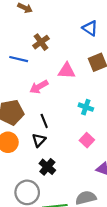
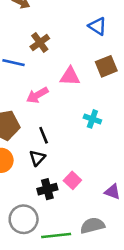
pink square: (87, 140) -> (72, 180), moved
black cross: (47, 167) -> (47, 189), turned 35

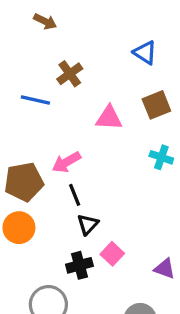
pink arrow: (37, 95) -> (66, 162), moved
cyan cross: (92, 119) -> (161, 157), moved
black triangle: (37, 158) -> (88, 224), moved

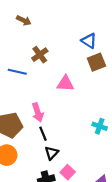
brown square: (156, 105) -> (96, 62), moved
cyan cross: (161, 157) -> (100, 126), moved
pink arrow: (66, 162) -> (38, 112), turned -78

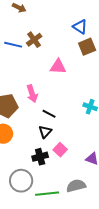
blue line: (17, 72) -> (13, 45), moved
black line: (43, 134) -> (49, 114), moved, turned -40

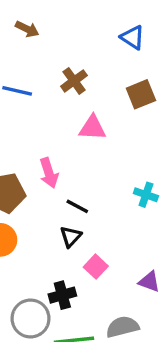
blue triangle: (80, 27) -> (133, 37), moved
brown cross: (34, 40) -> (74, 81), moved
black cross: (40, 157) -> (62, 295), moved

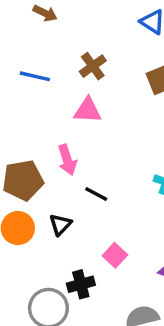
pink triangle: (92, 128) -> (88, 110), moved
black triangle: (71, 237) -> (60, 225), moved

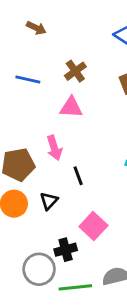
black line: (96, 194) -> (78, 176), turned 42
pink square: (115, 255) -> (93, 226), size x1.4

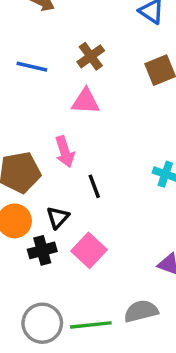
pink square: (93, 226) -> (89, 250), moved
black cross: (66, 250) -> (42, 250), moved
gray circle: (39, 269) -> (42, 323), moved

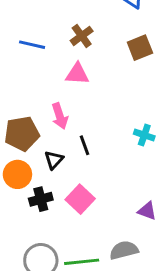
black triangle: (58, 217) -> (54, 160), moved

